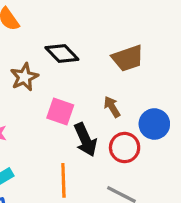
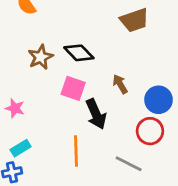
black diamond: (62, 53) -> (79, 53), moved
brown trapezoid: (128, 58) -> (134, 20), moved
red circle: (125, 148) -> (150, 131), moved

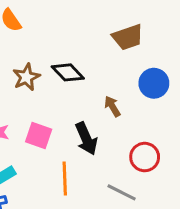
pink square: (73, 88) -> (39, 135), moved
blue circle: (159, 100) -> (154, 83), moved

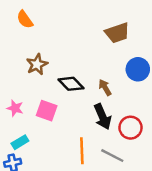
black diamond: (68, 72) -> (71, 84), moved
black arrow: (86, 139) -> (103, 117), moved
orange line: (65, 179) -> (82, 151), moved

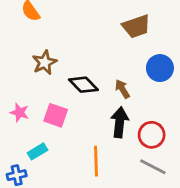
black arrow: (103, 117) -> (120, 122), turned -150
cyan rectangle: (20, 142) -> (38, 151), moved
gray line: (112, 156) -> (153, 167), moved

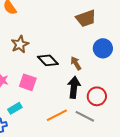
orange line: (96, 161) -> (57, 115), turned 65
gray line: (153, 167) -> (85, 116), moved

